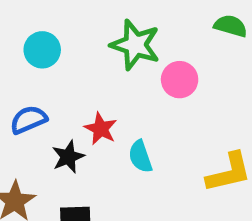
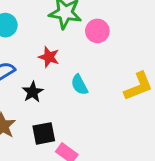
red star: (101, 129) -> (49, 57), moved

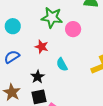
black star: (33, 92) -> (38, 77), moved

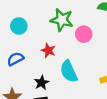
cyan semicircle: (62, 64) -> (69, 71), size x1.5

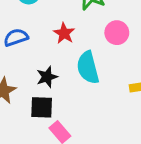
pink circle: (84, 34) -> (117, 33), moved

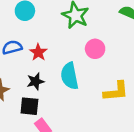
red star: (64, 33) -> (38, 52), moved

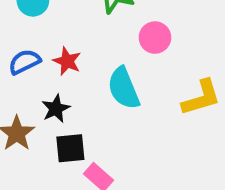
black star: (35, 81) -> (56, 109), moved

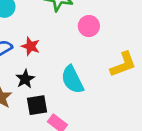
cyan semicircle: (124, 88) -> (72, 80), moved

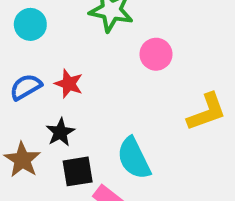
cyan semicircle: (72, 80) -> (134, 158), moved

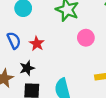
blue semicircle: (26, 87) -> (14, 41), turned 84

